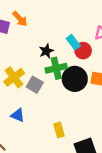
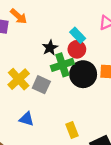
red circle: (83, 51) -> (77, 49), moved

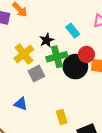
red circle: (77, 49) -> (86, 54), moved
yellow cross: (19, 79) -> (24, 54), moved
gray square: (41, 85) -> (36, 74), turned 35

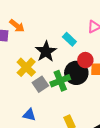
black star: (47, 40) -> (46, 51), size x1.5
green cross: (57, 57) -> (60, 81), moved

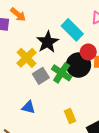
cyan rectangle: (69, 39) -> (72, 30), size x1.5
green cross: (60, 81) -> (62, 73), turned -36

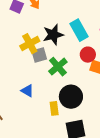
black circle: (78, 65) -> (71, 97), moved
gray square: (41, 76) -> (39, 55), moved
blue triangle: (28, 107) -> (27, 91), moved

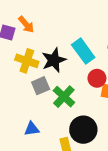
yellow cross: (30, 44) -> (27, 61), moved, turned -36
blue triangle: (27, 91) -> (32, 129), turned -32

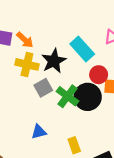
orange arrow: (26, 25) -> (25, 40), moved
black circle: (83, 130) -> (88, 97), moved

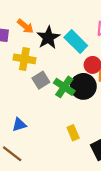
orange arrow: (25, 40) -> (25, 26), moved
black star: (54, 61) -> (48, 38), moved
blue triangle: (39, 132) -> (19, 125), moved

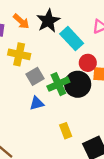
black star: (48, 38) -> (48, 21), moved
green cross: (64, 87) -> (58, 84), turned 30
blue triangle: (19, 125) -> (37, 103), moved

